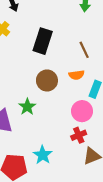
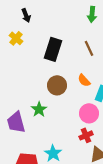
brown line: (84, 50) -> (89, 48), moved
orange semicircle: (77, 75) -> (84, 80), turned 56

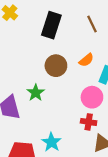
orange semicircle: (84, 80) -> (86, 60), turned -88
red cross: (86, 135) -> (89, 122), turned 32

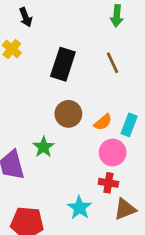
orange semicircle: (86, 60) -> (103, 122), moved
cyan star: (51, 142) -> (79, 208), moved

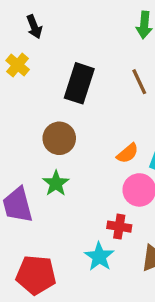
brown circle: (68, 114) -> (59, 138), moved
red cross: (108, 183) -> (119, 227), moved

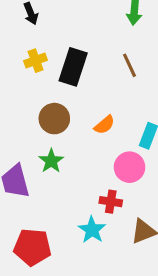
yellow cross: (18, 65) -> (36, 61), moved, turned 30
orange semicircle: (128, 153) -> (104, 125), moved

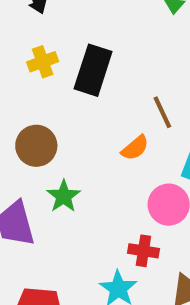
brown line: (130, 65) -> (162, 112), moved
brown circle: (54, 119) -> (36, 146), moved

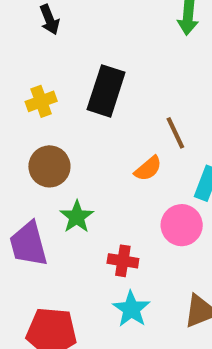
yellow cross: (43, 62) -> (41, 101), moved
red cross: (143, 251) -> (123, 261), moved

